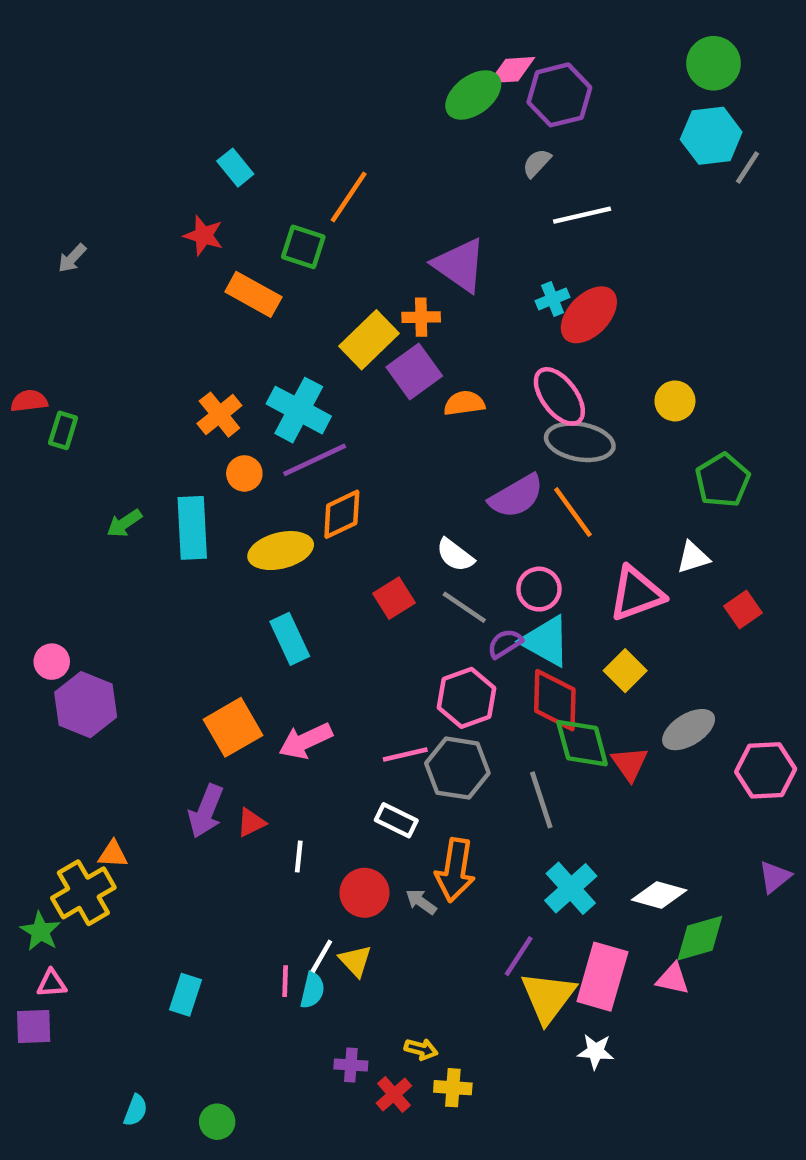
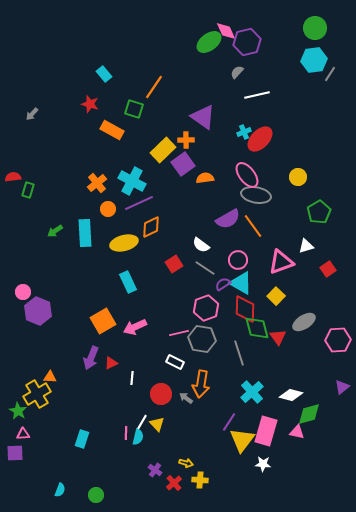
pink diamond: (512, 70) -> (226, 31), turned 70
purple cross: (351, 1065) -> (155, 470), turned 32

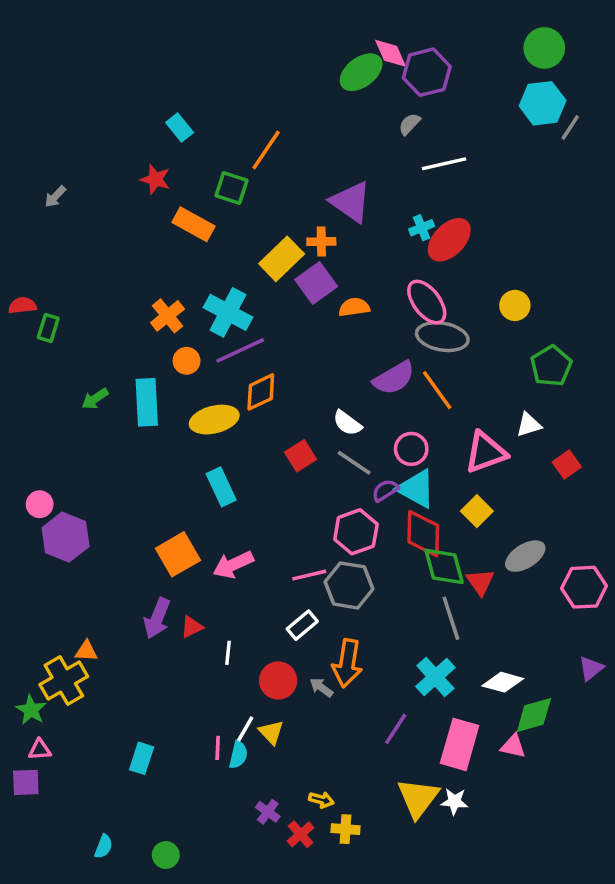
gray line: (239, 353) -> (451, 618), moved
white rectangle: (175, 362) -> (302, 625), turned -66
yellow triangle: (242, 440) -> (418, 798), moved

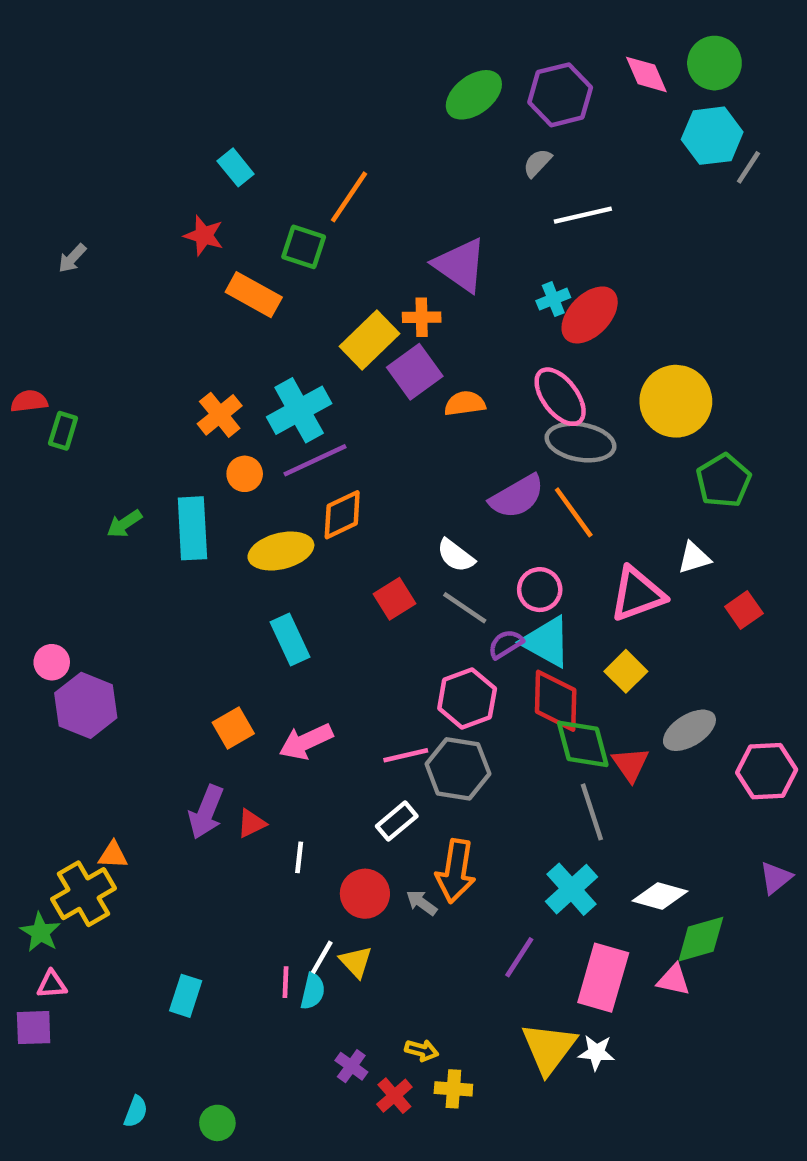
pink diamond: (390, 53) -> (646, 74), moved
yellow circle: (515, 305) -> (676, 401), size x1.8
cyan cross: (228, 312) -> (299, 410), turned 33
orange square: (178, 554) -> (233, 728), size x0.7

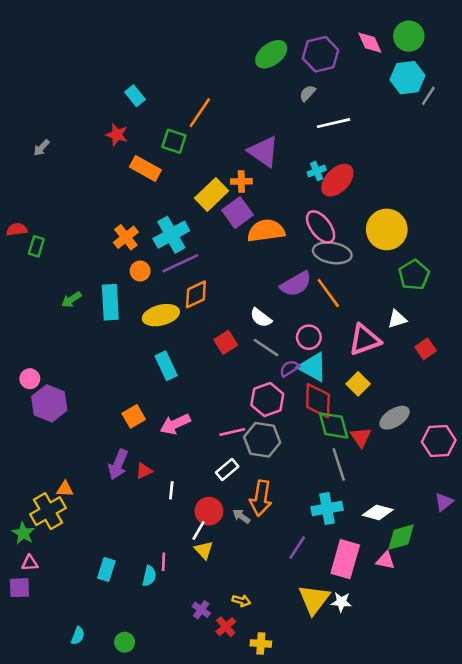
orange semicircle: (465, 403) -> (266, 231), size x1.6
cyan cross: (571, 889) -> (327, 509), turned 32
white line: (322, 957) -> (199, 531), moved
cyan semicircle: (313, 991) -> (149, 576), moved
yellow cross: (453, 1089) -> (261, 643), moved

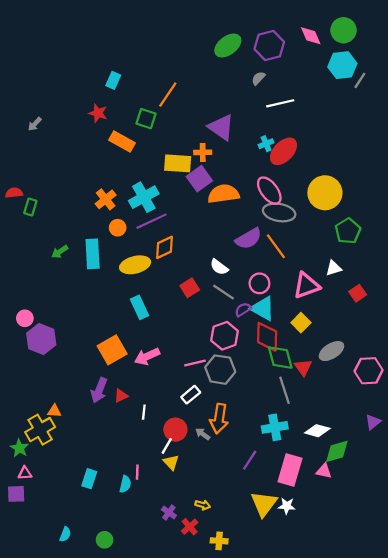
cyan rectangle: (135, 96) -> (113, 80), turned 63
yellow rectangle: (212, 194) -> (178, 163), turned 48
orange square: (134, 416) -> (112, 350), size x1.5

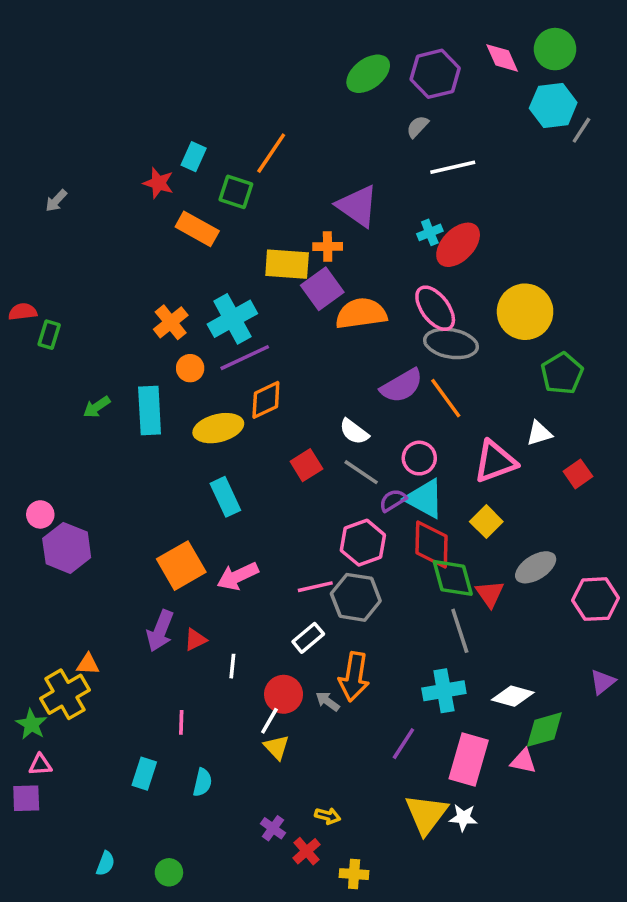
cyan rectangle: (113, 80) -> (194, 157), moved
pink line: (137, 472) -> (181, 722), moved

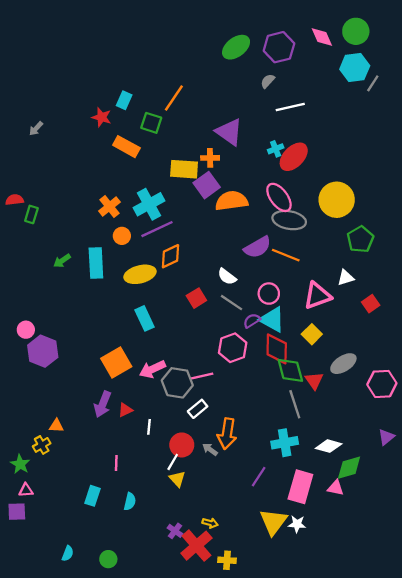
orange line: (446, 398) -> (286, 255), turned -32
gray hexagon: (356, 597) -> (177, 383), moved
yellow cross: (65, 694) -> (42, 445), size x0.6
red cross: (306, 851) -> (196, 546), size x1.8

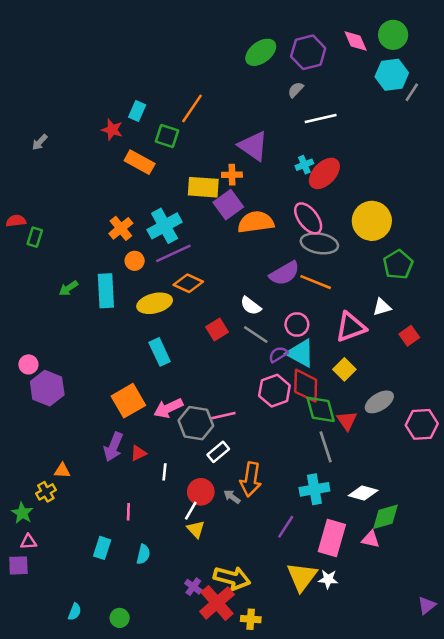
orange diamond: (170, 256) -> (188, 283), turned 50
pink hexagon: (233, 348) -> (274, 391), moved
purple triangle: (386, 437) -> (427, 605), moved
yellow arrow: (210, 523) -> (232, 578), size x2.0

